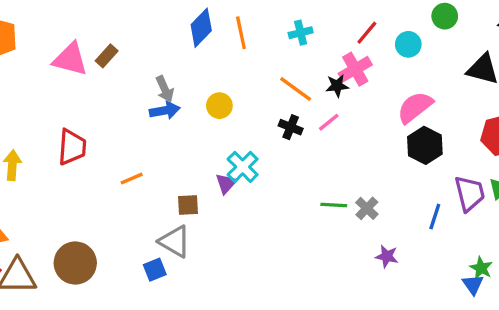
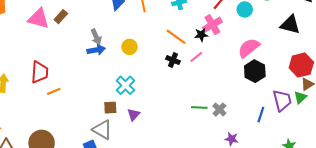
cyan cross: (243, 167) -> (125, 85), moved
orange line: (132, 179) -> (54, 91), moved
purple triangle: (226, 183) -> (134, 115), moved

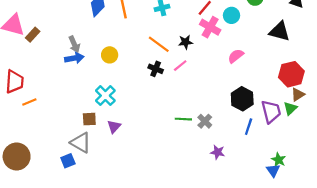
brown rectangle: (61, 17) -> (33, 35), moved
pink cross: (212, 25) -> (210, 27), moved, turned -30
pink semicircle: (249, 48) -> (236, 56), size x0.7
black hexagon: (255, 71) -> (242, 99), moved

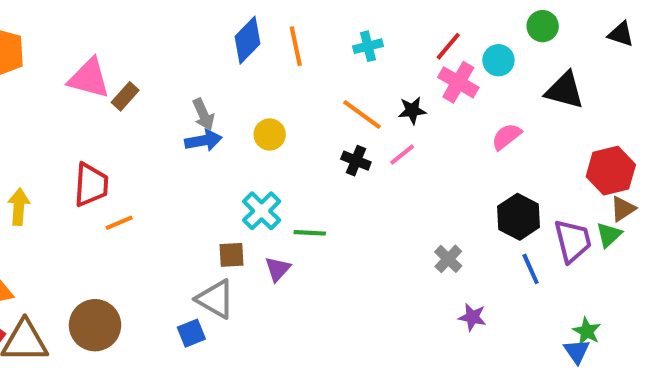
black triangle: (280, 31) -> (565, 90), moved
green line: (183, 119) -> (310, 233), moved
blue line: (249, 127) -> (531, 269), turned -42

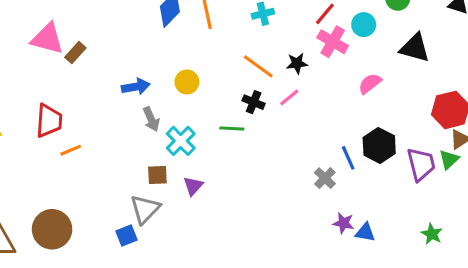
gray arrow: (203, 114) -> (151, 119), moved
green line: (310, 233) -> (232, 128), moved
blue line: (531, 269) -> (348, 158), moved
gray triangle: (215, 299) -> (145, 209), turned 44
blue triangle: (577, 351) -> (365, 232), moved, turned -45

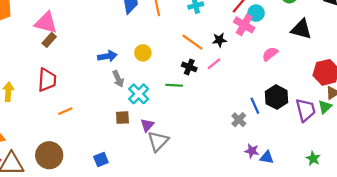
cyan circle: (364, 25) -> (256, 13), moved
brown rectangle: (75, 53) -> (49, 40), moved
orange line: (71, 150) -> (65, 111), moved
gray triangle: (145, 209) -> (158, 141), moved

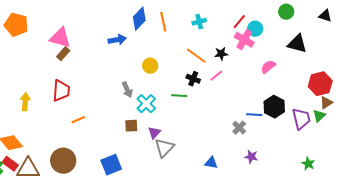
blue arrow: (107, 56) -> (117, 40), moved
blue line: (255, 106) -> (254, 115), turned -63
blue triangle: (267, 157) -> (211, 163), moved
blue square: (101, 160) -> (111, 165), size x1.5

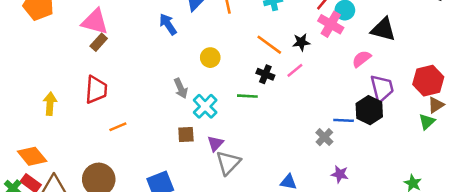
blue arrow: (117, 40) -> (168, 24), turned -114
black triangle: (297, 44) -> (383, 29), moved
purple trapezoid: (301, 119) -> (382, 88), moved

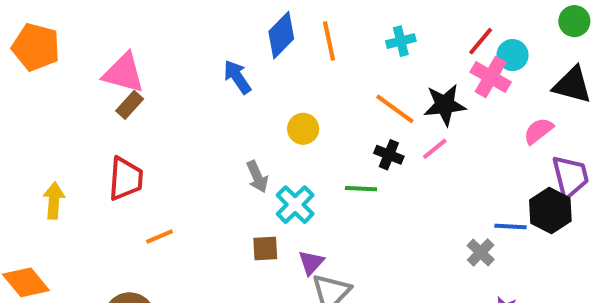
black star: (301, 42) -> (445, 105), size x1.5

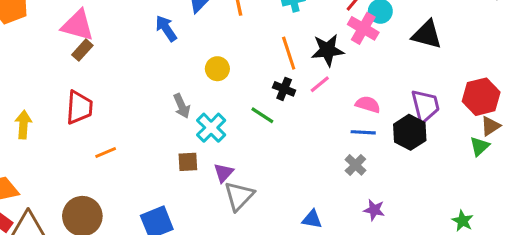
orange line: (395, 109) -> (289, 53), turned 36
pink semicircle: (538, 131) -> (368, 104), moved, turned 55
green line: (361, 189) -> (262, 115), turned 30
blue line: (511, 227) -> (363, 132), moved

